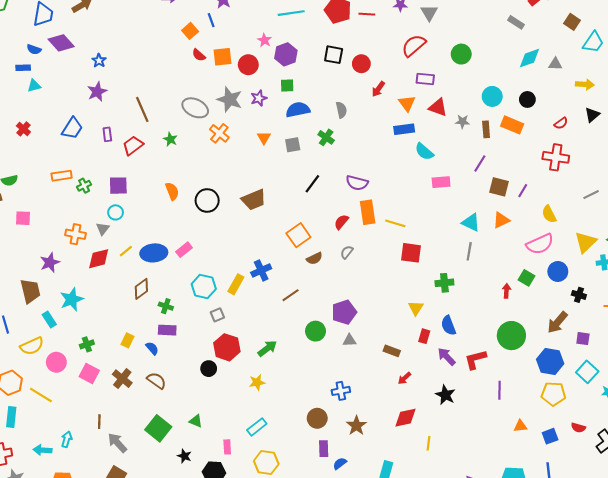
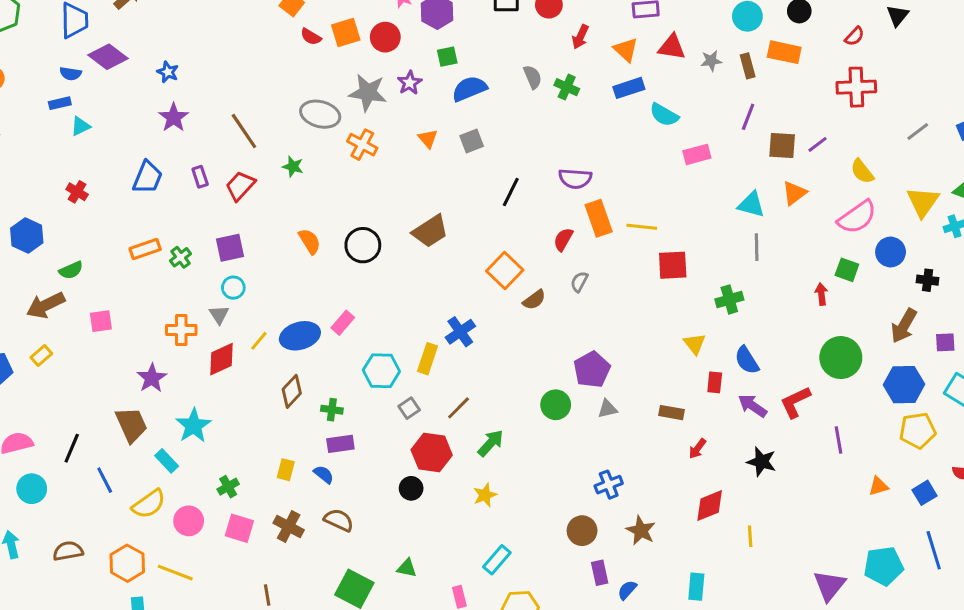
green cross: (326, 137) -> (567, 87), moved
purple line: (523, 191) -> (818, 144), turned 32
brown line: (291, 295) -> (459, 408), moved

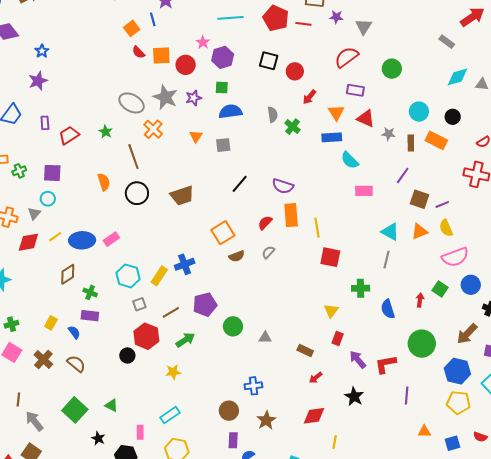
brown line: (244, 131) -> (133, 157), moved
yellow semicircle: (862, 171) -> (446, 228), moved
yellow line: (642, 227) -> (317, 228), turned 60
blue semicircle: (747, 360) -> (388, 309), moved
purple pentagon: (592, 370) -> (205, 305), moved

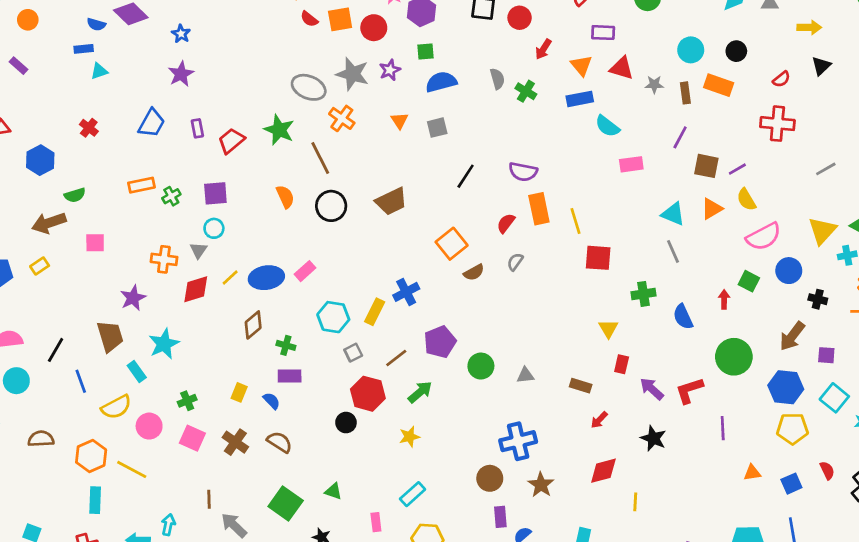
green star: (106, 132) -> (279, 130), size x1.6
gray line: (387, 260) -> (673, 251), turned -30
blue cross: (253, 386) -> (518, 441), size x1.5
red semicircle: (480, 437) -> (827, 470), turned -128

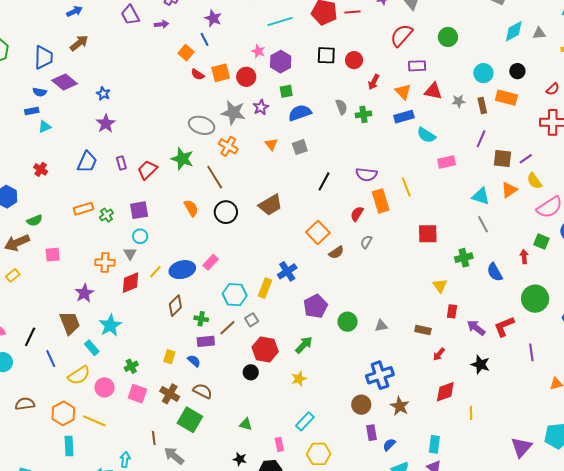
green cross: (526, 91) -> (363, 114), turned -35
yellow line: (575, 221) -> (406, 187), moved
brown line: (396, 358) -> (227, 328), moved
green square: (286, 503) -> (190, 420), moved

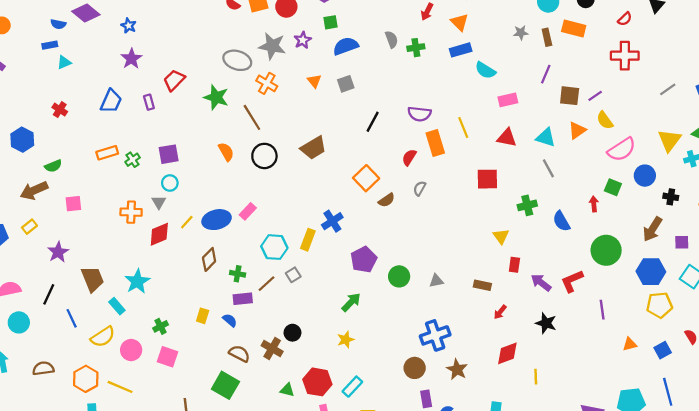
red triangle: (433, 91) -> (507, 138), moved
red trapezoid: (147, 170) -> (174, 80), moved
purple star: (84, 293) -> (58, 252), moved
red hexagon: (265, 349) -> (317, 382), moved
brown cross: (170, 394) -> (272, 349), moved

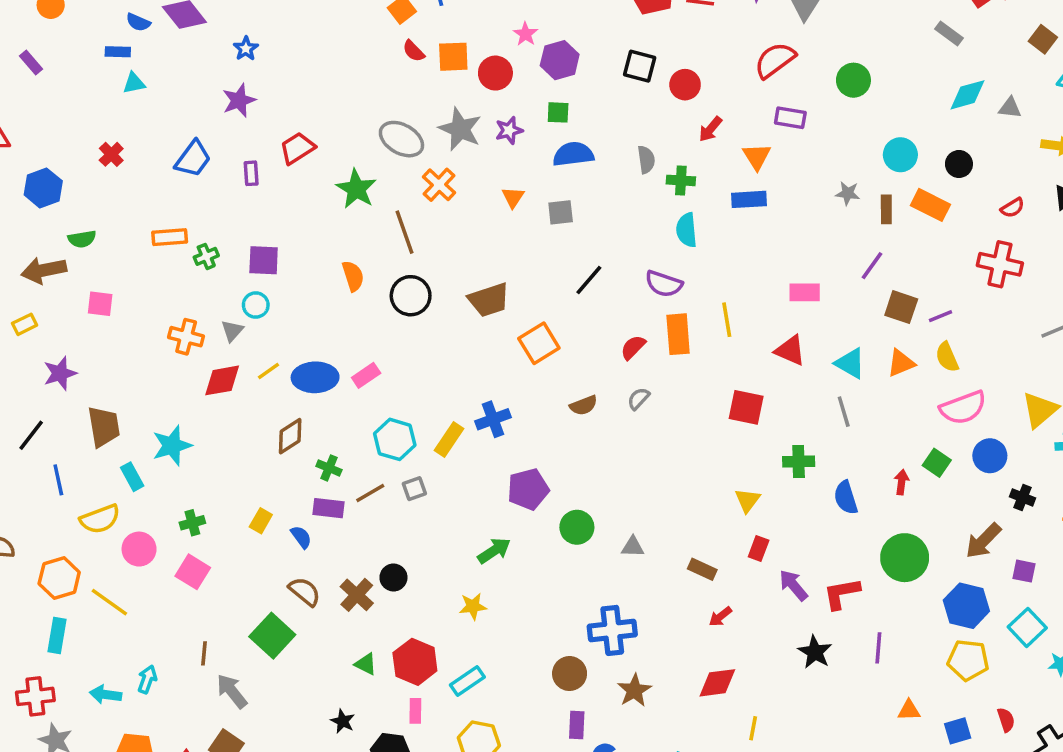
cyan semicircle: (485, 70) -> (687, 230), moved, turned 40
orange square: (366, 178) -> (539, 343), moved
black star: (546, 323) -> (815, 652), moved

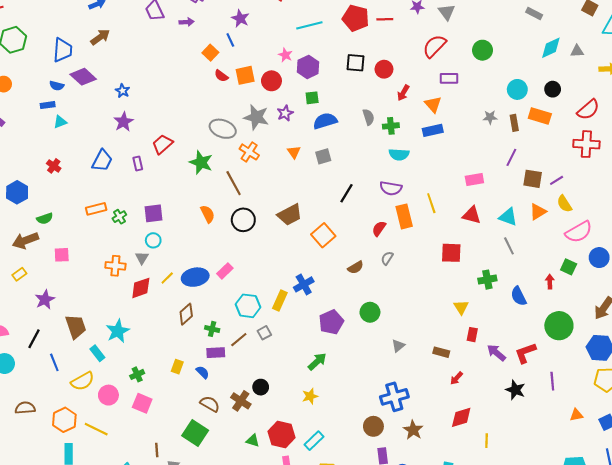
red semicircle: (1012, 208) -> (588, 110), size x1.6
cyan semicircle: (687, 230) -> (399, 154), turned -72
green circle: (577, 527) -> (370, 312), moved
gray triangle: (633, 547) -> (398, 346), turned -32

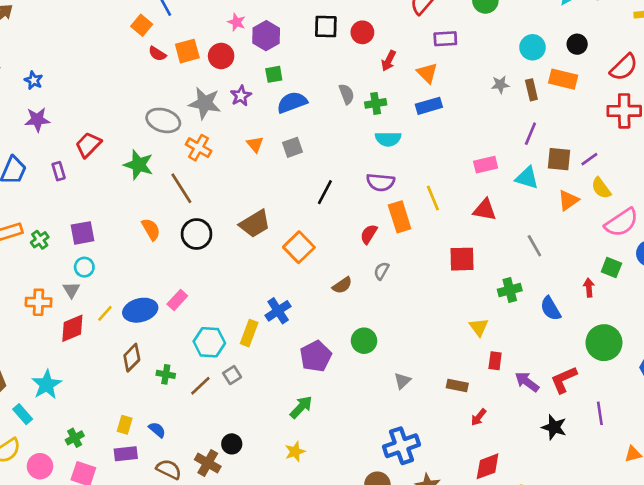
purple star: (124, 122) -> (37, 120), turned 30
cyan triangle: (508, 217) -> (527, 178), moved
purple rectangle: (216, 353) -> (126, 454), moved

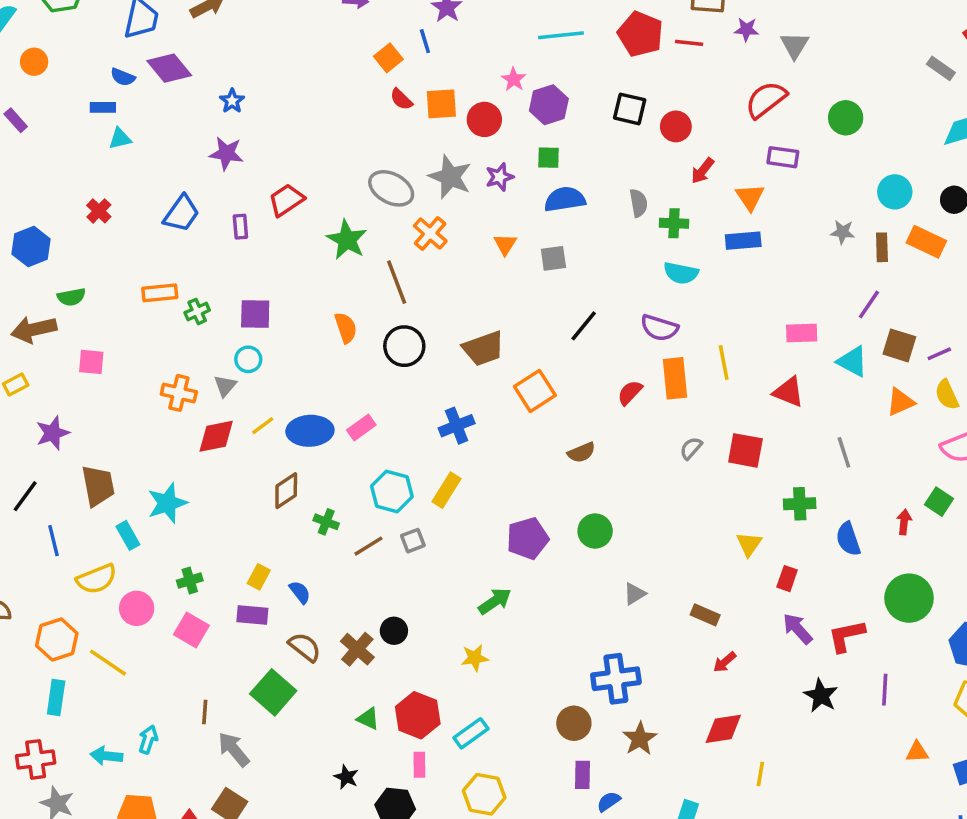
gray semicircle: (381, 271) -> (691, 448), moved
blue cross: (278, 311) -> (457, 426), moved
red rectangle: (495, 361) -> (787, 579), moved

